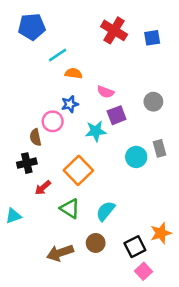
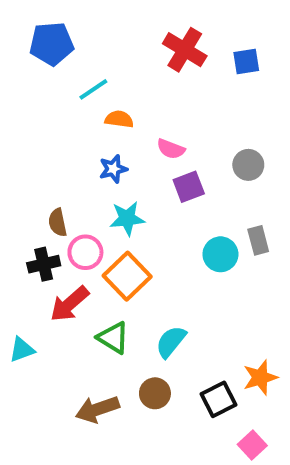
pink circle: (53, 121) -> (85, 252), moved
cyan star: (96, 131) -> (127, 219), moved
red arrow: (43, 188) -> (70, 304), size x1.5
pink square: (144, 271) -> (252, 445), moved

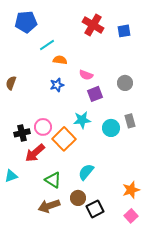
cyan star: (127, 219) -> (82, 120), moved
brown semicircle: (58, 222) -> (11, 83), moved, turned 32
green triangle: (113, 338) -> (53, 180), moved
black square: (219, 399) -> (95, 209), moved
pink square: (252, 445) -> (131, 216), moved

